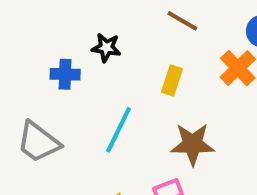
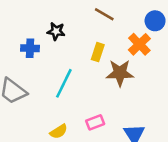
brown star: (193, 144) -> (120, 73), moved

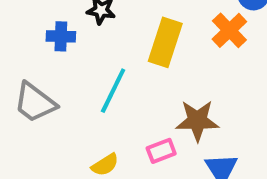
yellow rectangle: (98, 52) -> (165, 42), size x1.6
brown star: (120, 73) -> (197, 121), moved

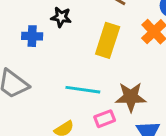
cyan line: (113, 91) -> (83, 90), moved, turned 72

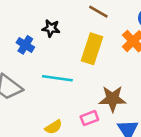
blue cross: (32, 36) -> (25, 45), turned 30
cyan line: (83, 90) -> (57, 78), moved

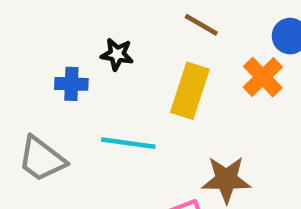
blue cross: (25, 45) -> (71, 84), turned -30

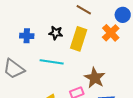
black star: (117, 54) -> (56, 33), moved
brown star: (226, 180) -> (95, 78), turned 30

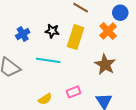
blue cross: (27, 36) -> (23, 34), turned -32
brown star: (95, 78) -> (105, 64), moved

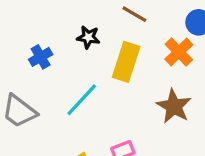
black star: (52, 31) -> (88, 37), moved
cyan line: (48, 60) -> (82, 100), turned -55

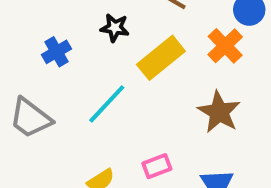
yellow rectangle: (126, 62) -> (161, 58), turned 33

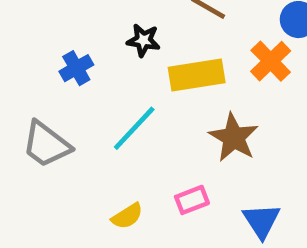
yellow rectangle: (161, 58) -> (197, 75), turned 30
brown star: (219, 112) -> (234, 137), moved

